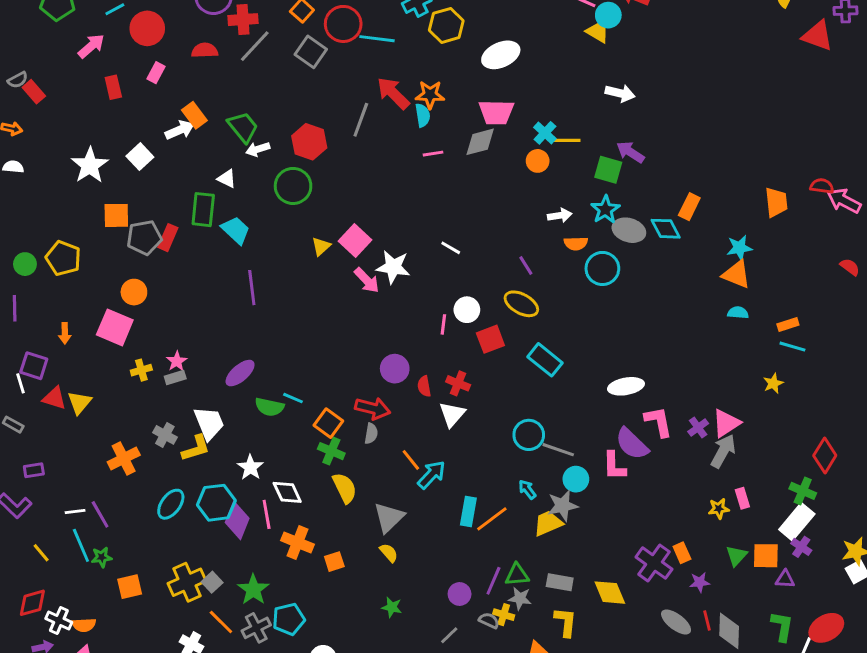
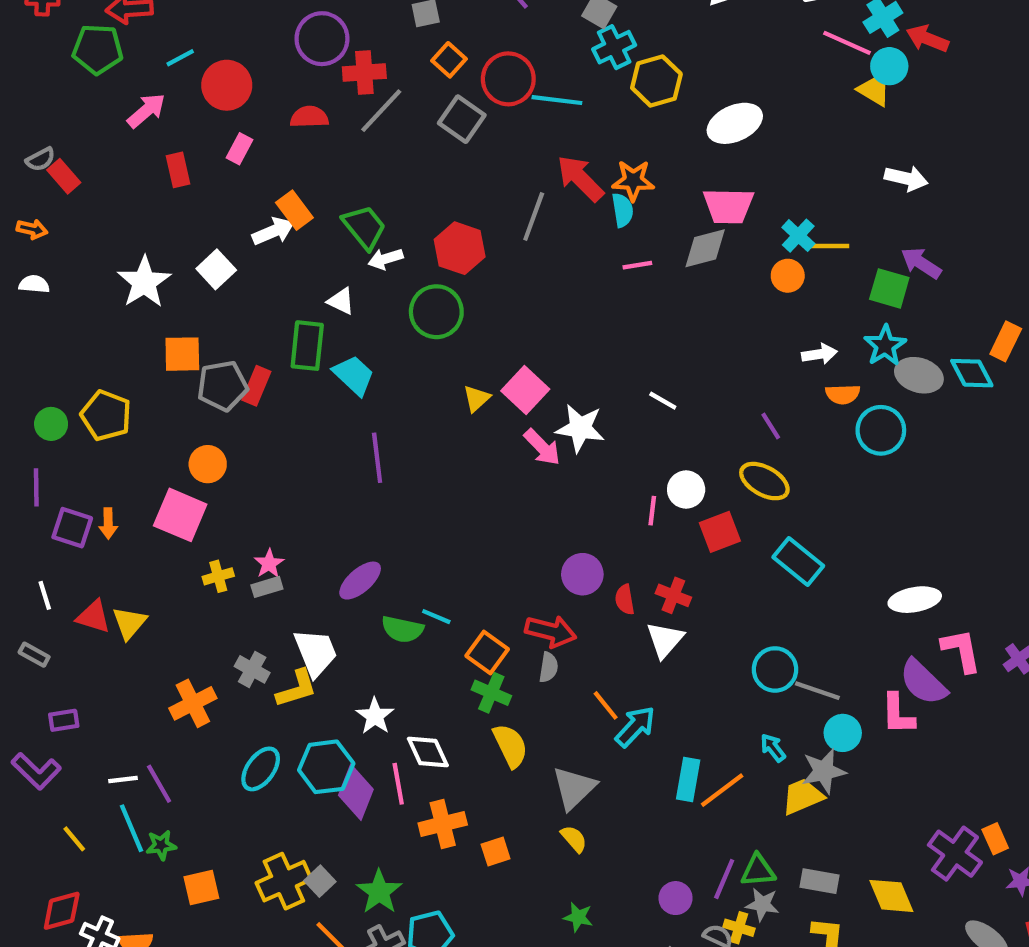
purple square: (34, 366) -> (72, 528), moved
orange cross: (297, 542) -> (443, 824), turned -36

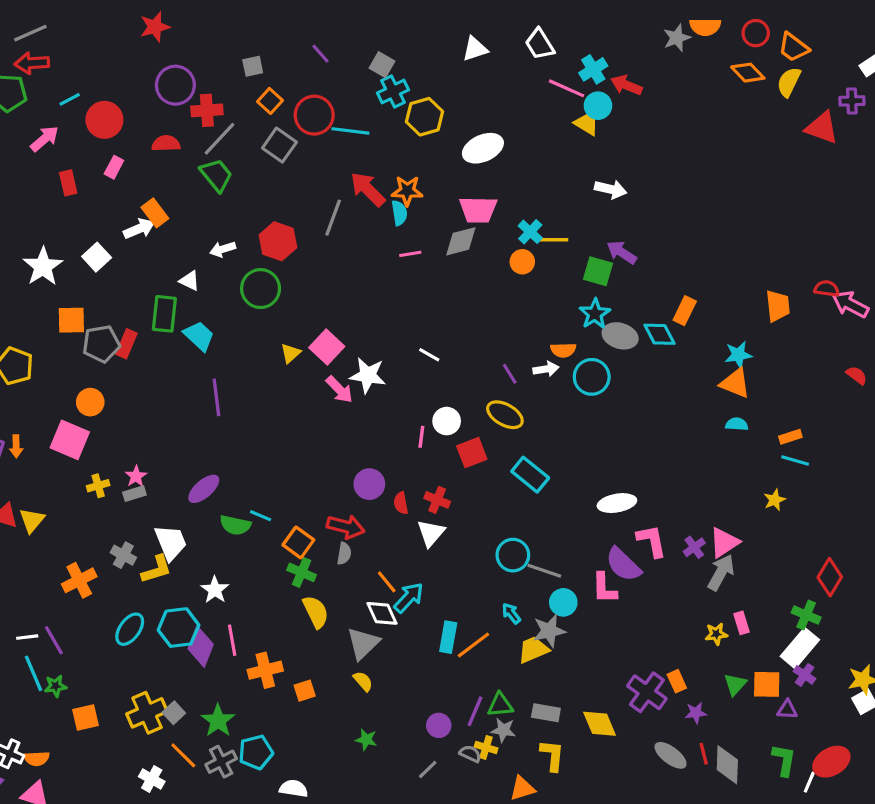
green trapezoid: (364, 227) -> (216, 175), moved
white arrow: (819, 354) -> (546, 369), moved
white diamond: (428, 752) -> (382, 613), moved

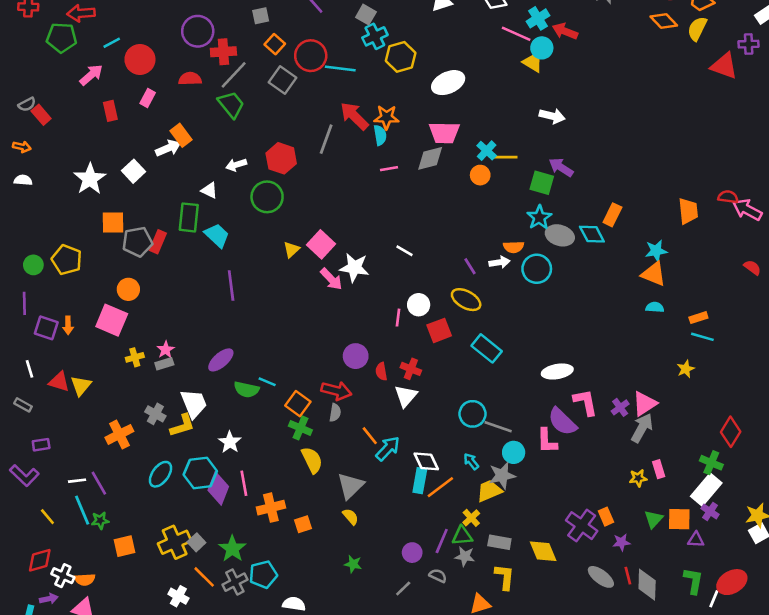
white diamond: (382, 613) -> (426, 461), moved
yellow cross: (486, 747) -> (471, 518), moved, turned 30

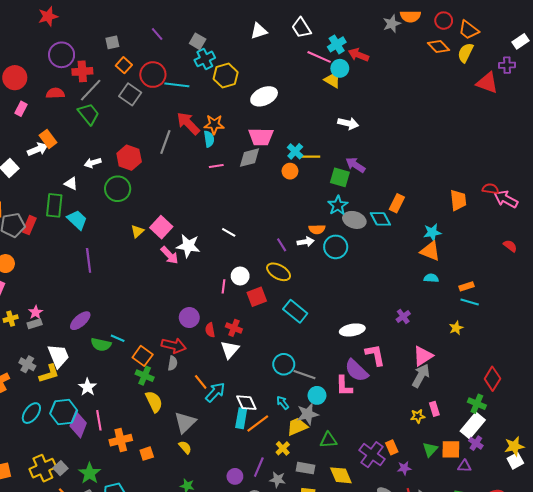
purple cross: (620, 407) -> (403, 316), moved
green triangle: (462, 536) -> (328, 440), moved

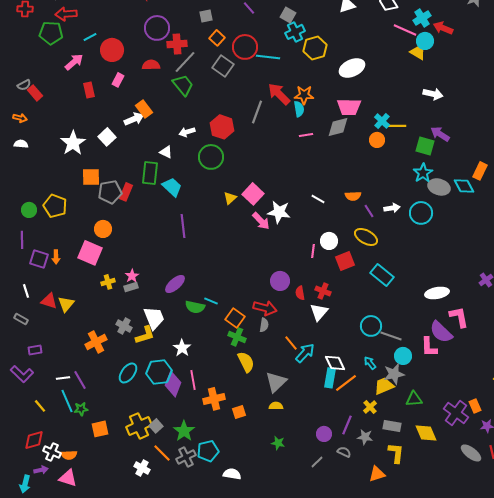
orange semicircle: (317, 229) -> (353, 196), moved
yellow semicircle: (185, 447) -> (276, 406), turned -48

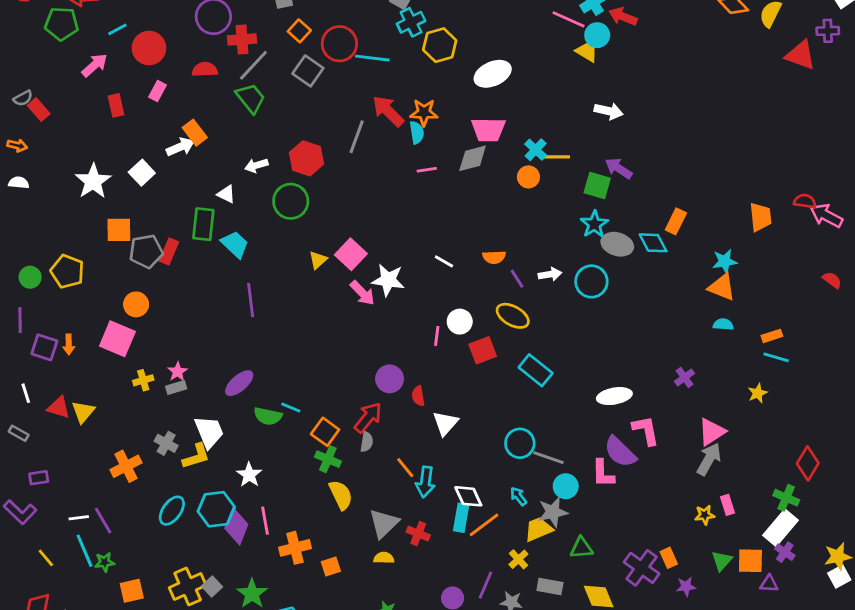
red cross: (323, 291) -> (418, 534), moved
red arrow: (265, 308) -> (368, 418), turned -65
cyan arrow: (305, 353) -> (425, 482), turned 145

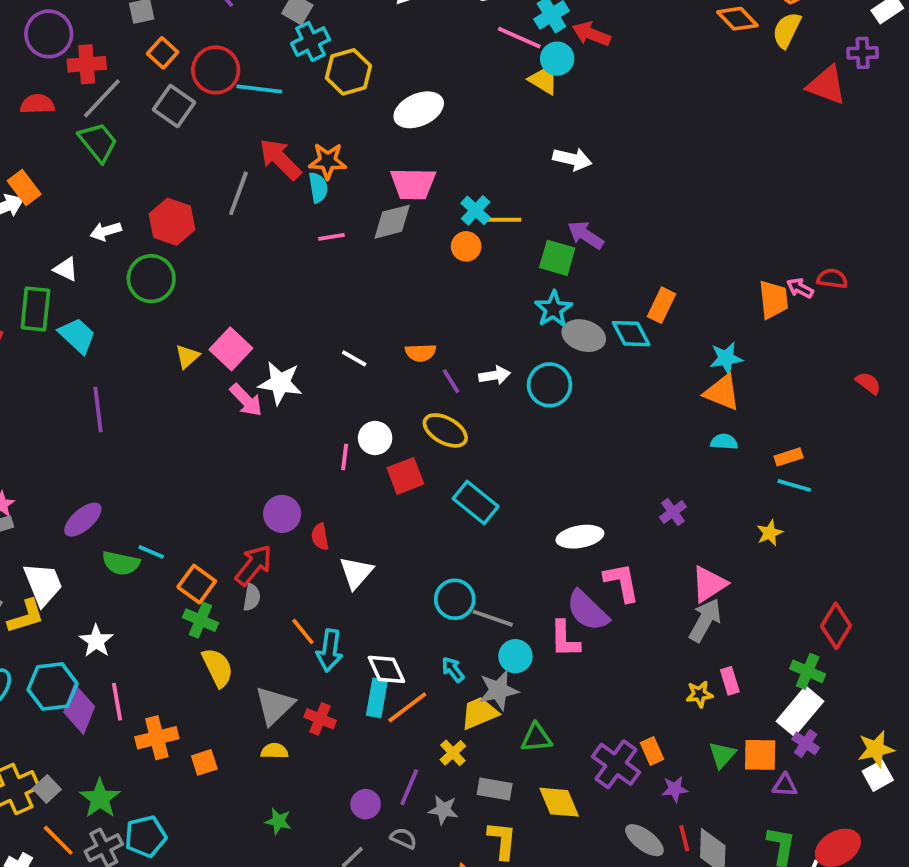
pink arrow: (826, 216) -> (800, 288), moved, size x0.6

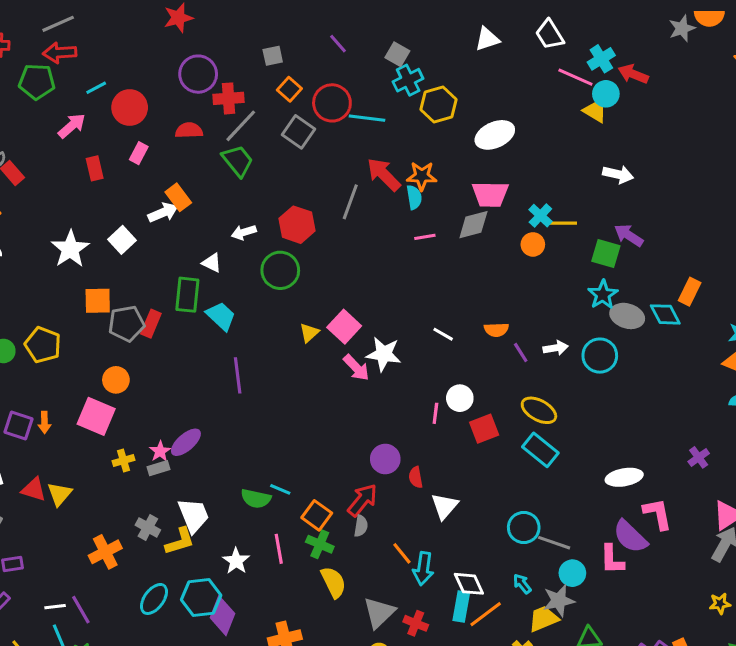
yellow ellipse: (445, 430) -> (539, 410), moved
purple ellipse: (83, 520) -> (186, 442), moved
pink line: (117, 702) -> (279, 549), moved

